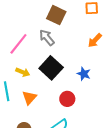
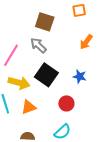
yellow arrow: (23, 72) -> (19, 83), size x1.5
orange triangle: (29, 98) -> (29, 107), turned 35

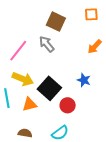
black square: (46, 75) -> (49, 88), moved

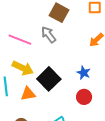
pink line: (18, 51) -> (20, 40), turned 70
red circle: (68, 105) -> (84, 97), moved

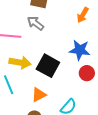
blue star: (84, 73) -> (80, 50), size x1.5
orange triangle: (28, 94) -> (39, 95), moved

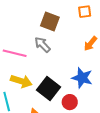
red circle: (87, 73) -> (70, 102), moved

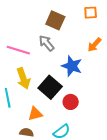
blue star: (82, 78) -> (72, 66), moved
yellow arrow: (21, 81) -> (23, 78), turned 50

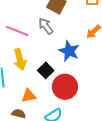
black square: (50, 87) -> (46, 70), size x0.7
red circle: (71, 102) -> (65, 87), size x1.6

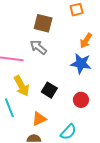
blue star: (69, 51) -> (81, 63), moved
red circle: (65, 87) -> (81, 100), moved, size x0.6

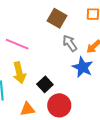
gray arrow: (38, 47) -> (70, 43), moved
red circle: (81, 100) -> (59, 105), moved, size x1.5

